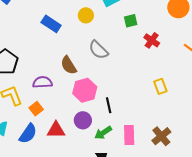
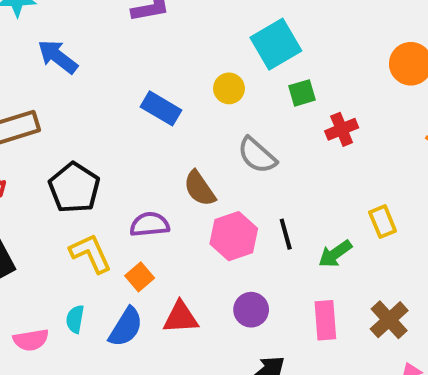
green square: (131, 21) -> (302, 93), moved
red cross: (152, 40) -> (342, 129), moved, turned 35
black line: (109, 105) -> (286, 234), moved
purple circle: (83, 120) -> (251, 310), moved
green arrow: (103, 133) -> (335, 254), moved

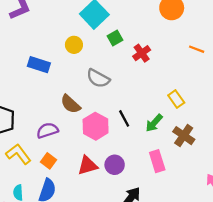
red triangle: (181, 317) -> (88, 166), moved
brown cross: (389, 320) -> (184, 136), moved

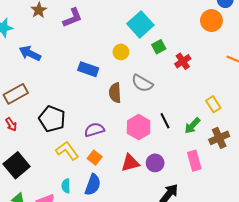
brown semicircle: (70, 104) -> (115, 93), moved, turned 42
brown cross: (184, 136) -> (219, 138), turned 30

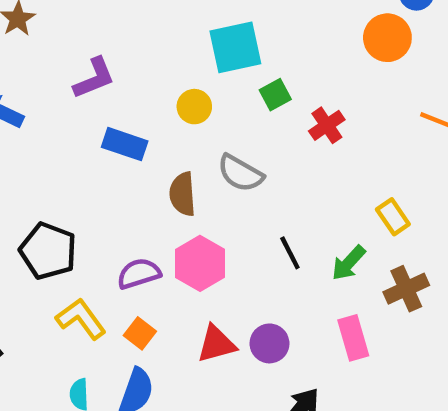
purple L-shape: (73, 18) -> (94, 78), moved
cyan square: (140, 24) -> (235, 47), turned 30
pink hexagon: (139, 127) -> (200, 263), moved

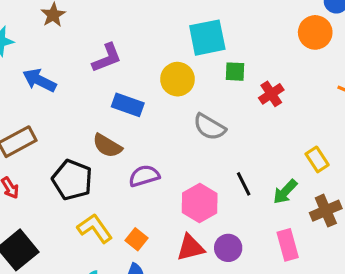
green square: (275, 95) -> (235, 72), turned 30
yellow circle: (194, 107) -> (177, 79), size x1.4
brown semicircle: (182, 194) -> (107, 146), moved, turned -56
pink hexagon: (200, 263) -> (200, 203), moved
purple semicircle: (139, 274) -> (144, 176), moved

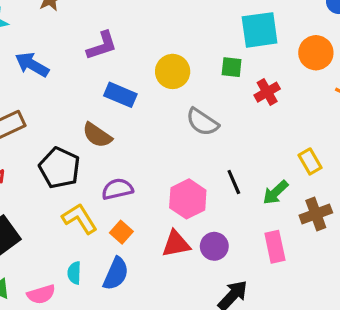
orange circle: (315, 32) -> (316, 53), moved
cyan square: (207, 38) -> (260, 30), moved
purple semicircle: (144, 176) -> (117, 189), moved

